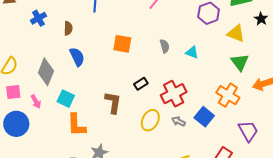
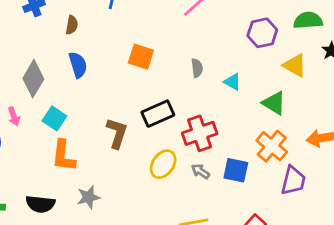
green triangle: (240, 62) -> (274, 103), moved, turned -30
black rectangle: (141, 84) -> (158, 114), size x1.6
blue square: (204, 117) -> (236, 170), turned -36
purple trapezoid: (248, 131) -> (293, 181), moved, turned 35

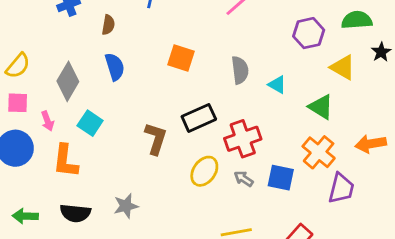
gray semicircle: (197, 68) -> (240, 70), size x1.4
orange L-shape: (63, 156) -> (66, 161), moved

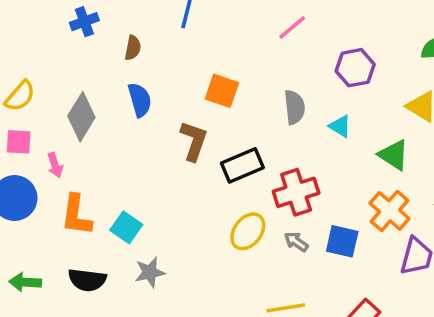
purple hexagon: (309, 33) -> (355, 68), moved
cyan square: (90, 123) -> (126, 227), moved
brown L-shape: (156, 139) -> (194, 141), moved

